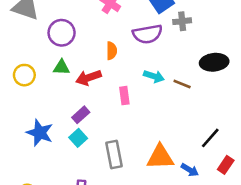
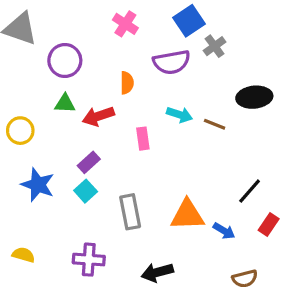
gray cross: (182, 21) -> (215, 46), turned -30
yellow circle: (24, 75) -> (20, 131), moved

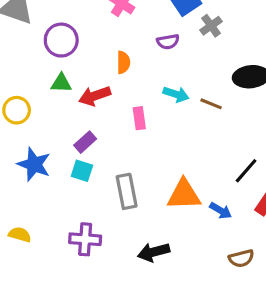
purple semicircle: (172, 62) -> (168, 42), size x0.6
cyan square: (86, 191) -> (82, 171), turned -30

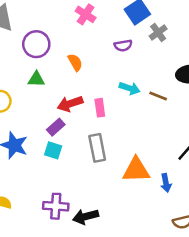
orange semicircle: (123, 62) -> (75, 62), moved, turned -30
red arrow: (95, 96) -> (70, 104), moved
gray rectangle: (127, 191) -> (97, 148), moved
blue arrow: (221, 211) -> (166, 183), turned 48
black arrow: (154, 252) -> (86, 217), moved

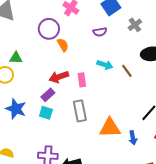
gray cross: (158, 32) -> (135, 25), moved
purple circle: (36, 44) -> (49, 29), moved
green triangle: (36, 79) -> (16, 58), moved
brown line: (158, 96) -> (127, 71), turned 32

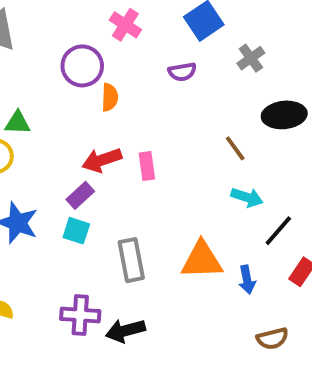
orange semicircle: (63, 45) -> (110, 97), turned 32
cyan arrow: (105, 65) -> (247, 197), moved
gray rectangle: (80, 111) -> (131, 260), moved

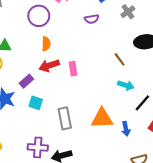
orange semicircle: (110, 97) -> (46, 44), moved
purple rectangle: (80, 195) -> (26, 81), moved

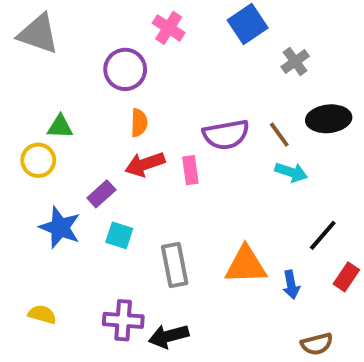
purple semicircle: (92, 19) -> (226, 135), moved, size x1.6
brown line: (120, 59) -> (279, 135), moved
cyan arrow: (126, 85) -> (291, 172), moved

